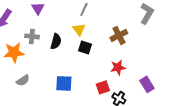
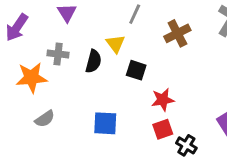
yellow triangle: (79, 29) -> (116, 44), moved
brown cross: (119, 35) -> (177, 33), moved
red star: (118, 67) -> (163, 100), moved

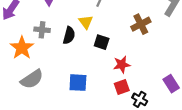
brown cross: (177, 33) -> (141, 24), moved
orange star: (32, 78) -> (22, 48), turned -30
gray semicircle: (45, 119) -> (32, 79), size x1.5

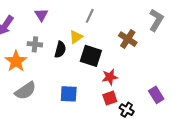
yellow triangle: (86, 22) -> (76, 37), turned 32
brown cross: (141, 24) -> (128, 39), turned -30
black square: (102, 42) -> (91, 56), size x1.5

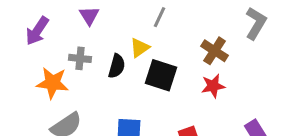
orange star: (16, 61) -> (52, 83), turned -30
red star: (110, 77) -> (213, 86), moved

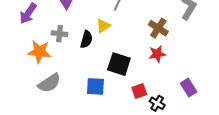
black square: (161, 75) -> (119, 64), moved

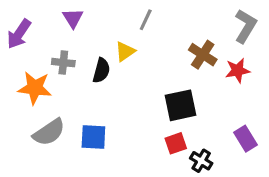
red star: (157, 54) -> (238, 70), moved
black square: (119, 64) -> (181, 105), moved, turned -30
blue square: (95, 86) -> (93, 137), moved

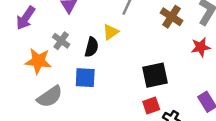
brown cross: (203, 55) -> (171, 17), moved
gray cross: (63, 63) -> (61, 41), turned 30
blue square: (93, 137) -> (85, 78), moved

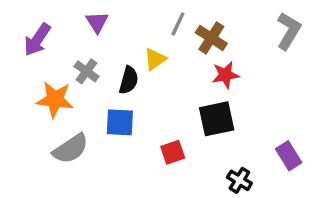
brown cross: (171, 17) -> (211, 38), moved
red star: (201, 47) -> (225, 75), moved
red square: (151, 105) -> (173, 152), moved

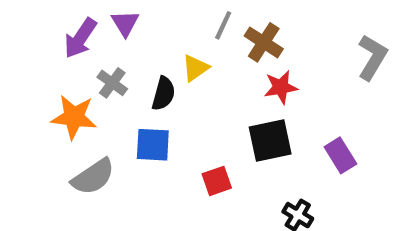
gray L-shape: (289, 31) -> (372, 57), moved
purple arrow: (37, 40) -> (80, 38), moved
purple rectangle: (289, 156) -> (340, 155), moved

